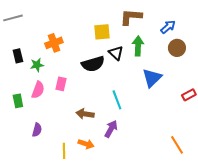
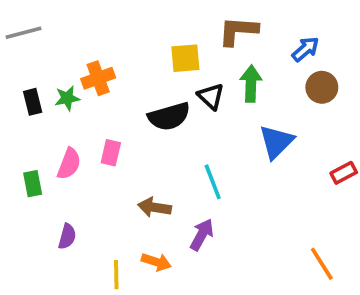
green star: (37, 65) -> (67, 98), moved

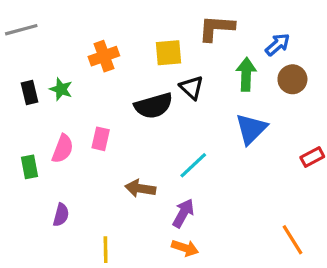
orange cross: (98, 78) -> (104, 56), moved
green arrow: (251, 84) -> (246, 74), moved
green star: (67, 98) -> (61, 89), turned 30
cyan line: (213, 182) -> (193, 165), turned 68
orange arrow: (156, 262) -> (185, 248), moved

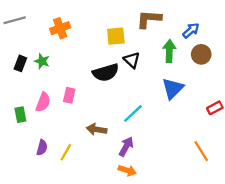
orange cross: (104, 56) -> (60, 28), moved
black rectangle: (30, 92) -> (20, 63), turned 35
orange line: (292, 240) -> (201, 151), moved
yellow line: (106, 250) -> (66, 152), moved, turned 30

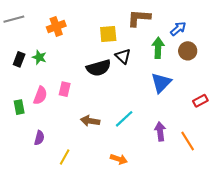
cyan line: (133, 113) -> (124, 119), moved
purple arrow: (126, 146) -> (160, 131), moved, turned -36
yellow line: (66, 152) -> (65, 157), moved

